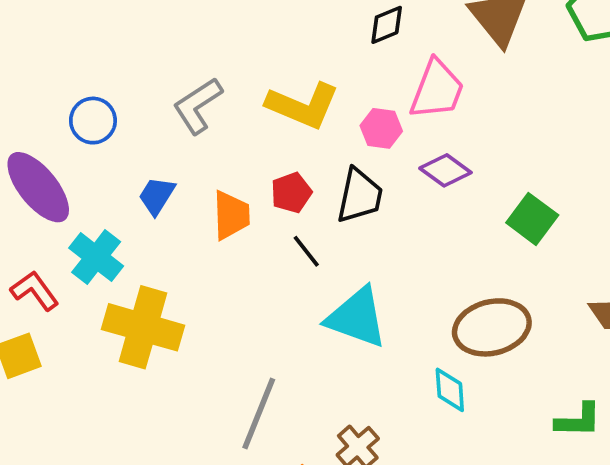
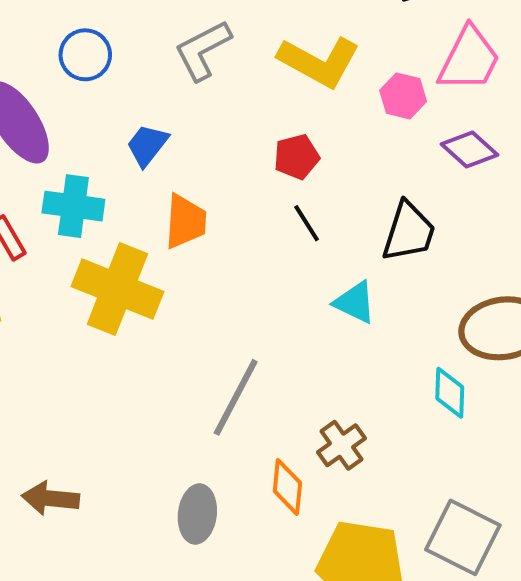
black trapezoid: (360, 196) -> (409, 232), moved
orange trapezoid: (231, 215) -> (185, 222), moved
cyan cross: (96, 257) -> (73, 206), turned -36
cyan triangle: (357, 318) -> (355, 302), size x0.6

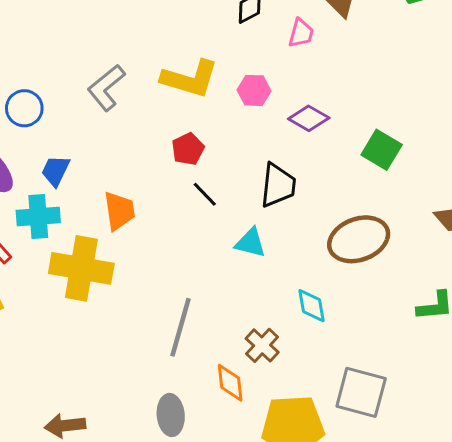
pink trapezoid: (469, 59) -> (301, 33), moved, size x0.6
blue trapezoid: (147, 145) -> (56, 171), moved
cyan diamond: (450, 393) -> (311, 306), moved

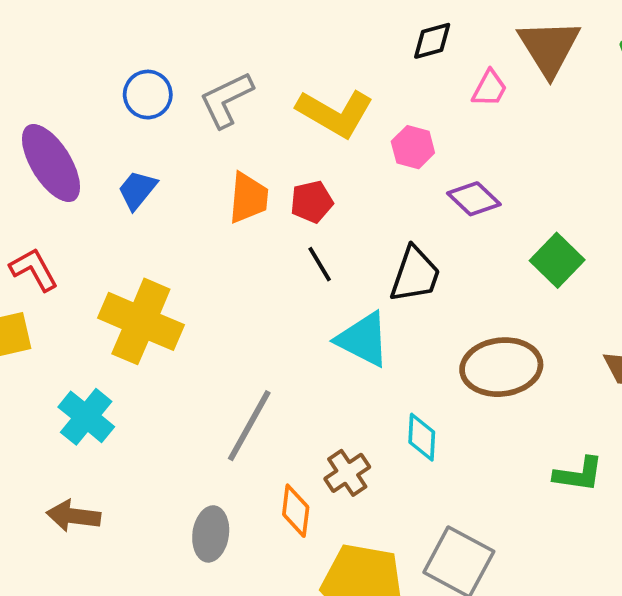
blue circle: (24, 108) -> (148, 95), moved
orange trapezoid: (119, 211) -> (248, 198), moved
cyan cross: (38, 216) -> (86, 417), moved, turned 30
cyan triangle: (250, 243) -> (363, 339), size x1.4

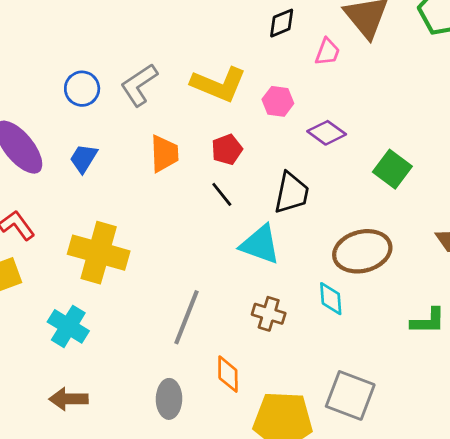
red pentagon: (312, 202) -> (227, 150), moved
cyan diamond: (422, 437) -> (331, 299), moved
brown cross: (347, 473) -> (269, 314), moved, turned -32

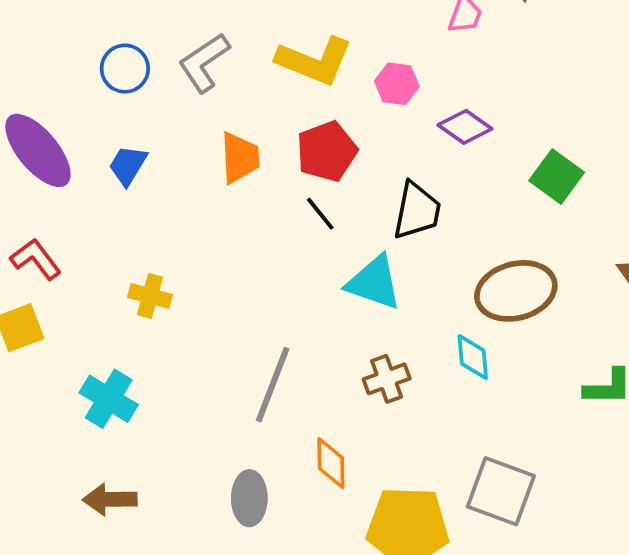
red pentagon: (227, 150) -> (327, 151), size x1.4
yellow cross: (99, 253) -> (150, 296), size x0.5
brown cross: (269, 314) -> (387, 379), turned -36

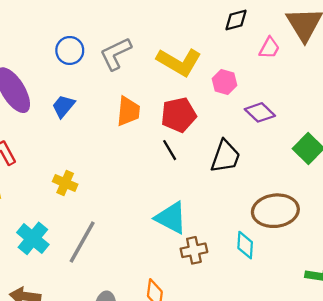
cyan triangle: (374, 283) -> (171, 218), moved
gray line: (273, 385) -> (82, 242), moved

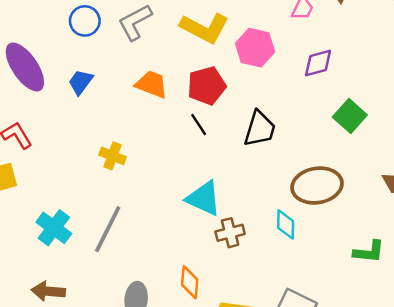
pink hexagon: (224, 82) -> (255, 48), size x1.4
orange trapezoid: (128, 111) -> (152, 84), turned -72
purple diamond: (260, 112) -> (318, 63), moved, turned -56
yellow cross: (65, 183) -> (113, 156), moved

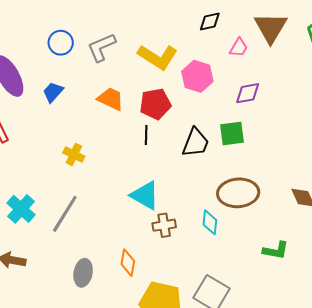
green square: (350, 116) -> (232, 133), moved, turned 36
black line: (199, 125) -> (146, 135), turned 30

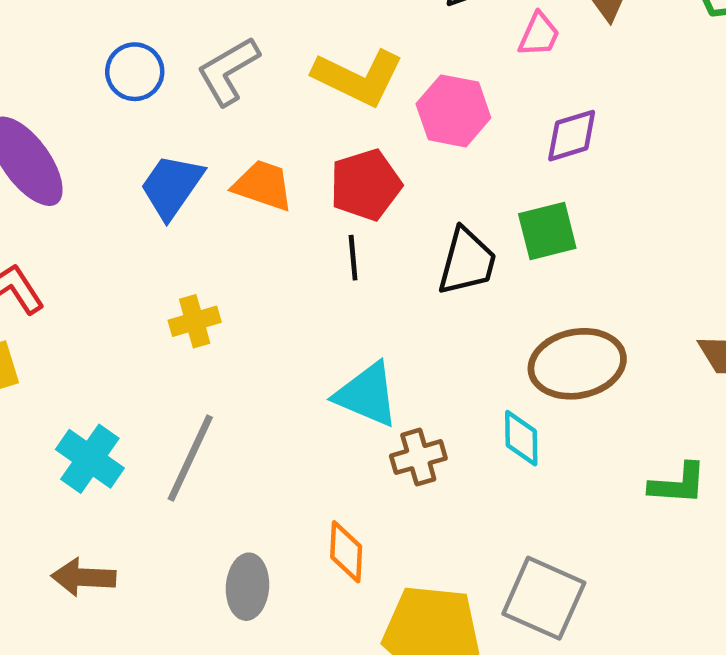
blue trapezoid: (53, 92) -> (172, 186), moved, size x1.4
yellow cross: (74, 154) -> (195, 321), turned -35

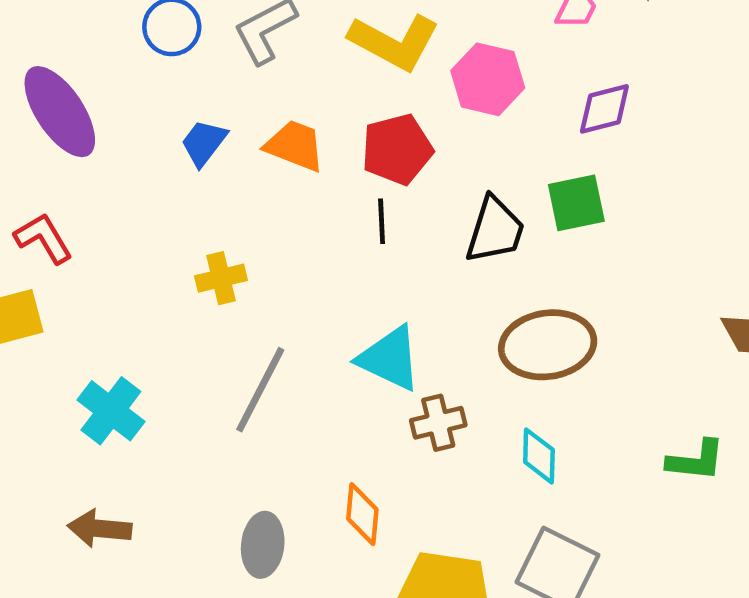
blue trapezoid: (172, 186) -> (204, 143), size x0.7
brown ellipse: (577, 364) -> (548, 345), moved
cyan diamond: (521, 438) -> (539, 456), moved
gray line: (190, 458) -> (260, 390), moved

